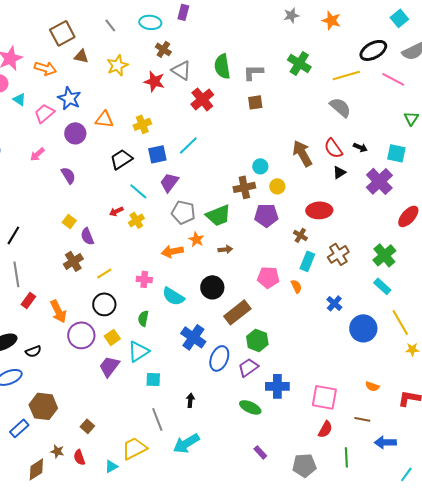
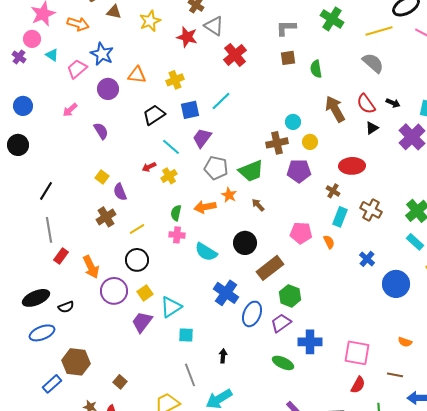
green semicircle: (222, 66) -> (316, 69), moved, size x0.7
brown arrow: (225, 249) -> (258, 205), turned -128
brown cross: (338, 254) -> (371, 210), turned -30
green semicircle: (143, 318) -> (176, 213), moved

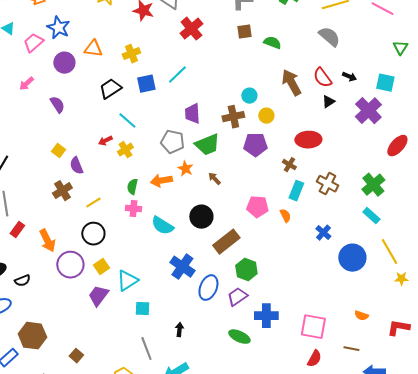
green semicircle: (316, 69) -> (272, 43), turned 120
purple trapezoid: (202, 138) -> (192, 114), moved, turned -40

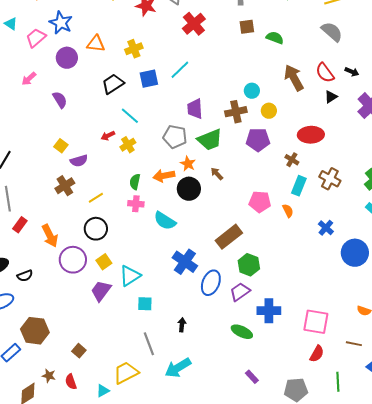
purple semicircle: (76, 166) -> (79, 161), turned -84
black circle: (201, 217) -> (189, 189), moved

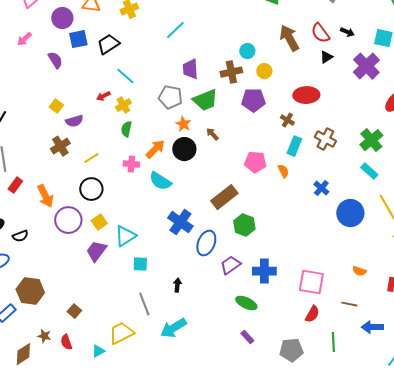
blue square: (149, 79) -> (78, 39), moved
orange arrow: (164, 176) -> (155, 149), moved, turned 145
green semicircle: (135, 182) -> (126, 129), moved
purple trapezoid: (240, 292) -> (230, 265), moved
green ellipse: (242, 332) -> (246, 303), moved

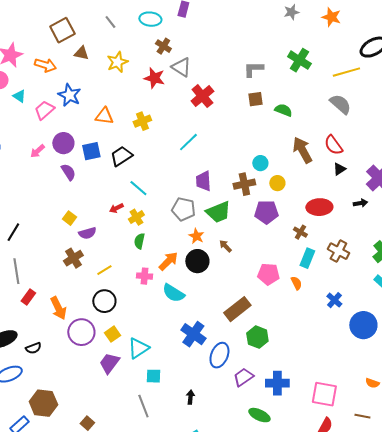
purple circle: (62, 18) -> (63, 143), moved
black arrow: (347, 32) -> (360, 203), moved, turned -32
gray line: (144, 304) -> (143, 406), moved

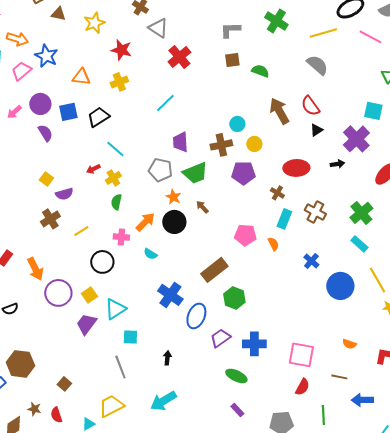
orange arrow: (45, 65) -> (17, 39), moved
red star: (154, 78) -> (121, 50), moved
cyan semicircle: (173, 293) -> (150, 254), size x0.6
black circle: (104, 301) -> (102, 262), moved

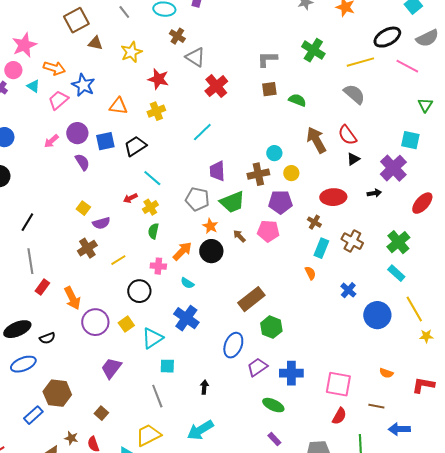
pink pentagon: (245, 235) -> (268, 231), moved
blue cross: (170, 295) -> (186, 318), moved
purple trapezoid: (86, 324) -> (111, 368), moved

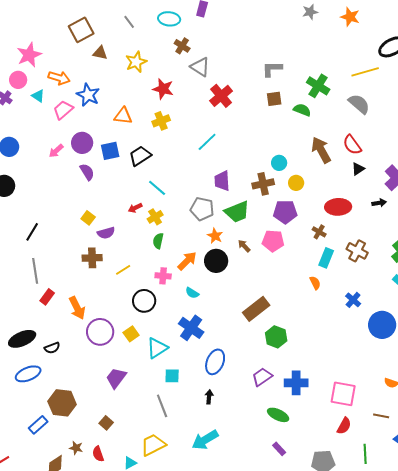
green cross: (313, 50) -> (318, 86), moved
brown cross: (87, 248) -> (92, 258), turned 30
blue ellipse: (233, 345) -> (215, 362), moved

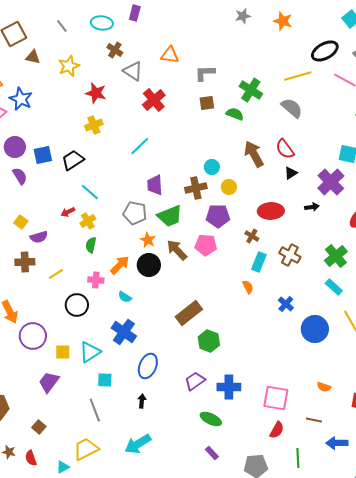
orange triangle: (123, 116) -> (170, 55), moved
brown arrow: (244, 246) -> (177, 250), size x1.6
yellow square: (131, 334) -> (63, 352), moved, turned 35

